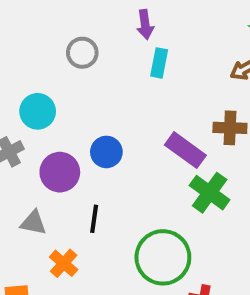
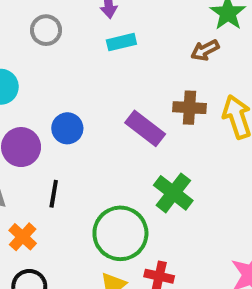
cyan rectangle: (159, 63) -> (121, 42), turned 64
green cross: (210, 193) -> (173, 193), moved

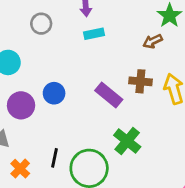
black line: (54, 194) -> (55, 158), moved

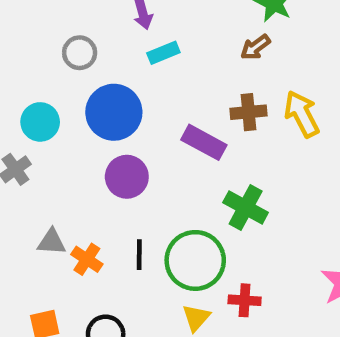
blue circle: (54, 93) -> (114, 112), moved, size x1.6
purple circle: (21, 105) -> (127, 177), moved
orange cross: (20, 169) -> (87, 259), moved

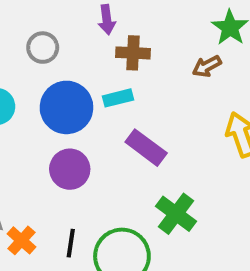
cyan rectangle: (163, 53) -> (118, 98), moved
brown cross: (249, 112) -> (133, 53), moved

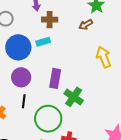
purple rectangle: (146, 148) -> (55, 78), moved, turned 66
black line: (71, 243) -> (24, 101), moved

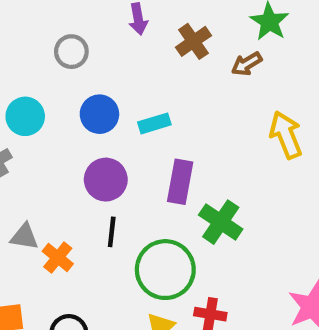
brown cross: (50, 20) -> (193, 41), moved, turned -35
cyan rectangle: (43, 42) -> (154, 123), moved
blue circle: (18, 47) -> (99, 114), size x0.7

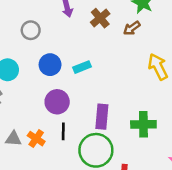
purple rectangle: (180, 182) -> (102, 117), moved
green cross: (221, 222) -> (143, 124), moved, turned -30
orange cross: (58, 257) -> (36, 139), moved

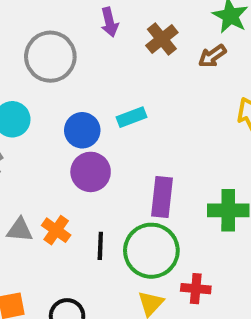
gray circle: (31, 30) -> (50, 57), size x1.6
blue circle: (50, 65) -> (82, 130), moved
black line: (63, 131) -> (100, 246), moved

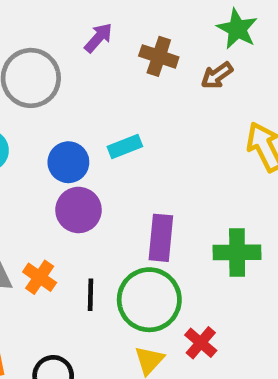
purple arrow: (110, 22) -> (98, 38), turned -124
brown cross: (162, 39) -> (159, 56), turned -32
red cross: (196, 289) -> (201, 343), turned 36

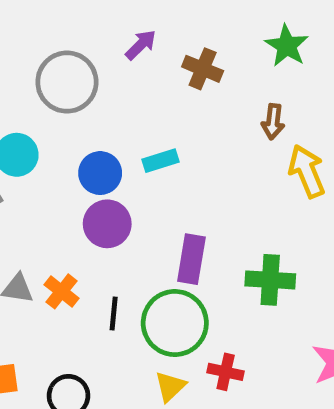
brown arrow: (217, 75) -> (273, 122), moved, turned -52
red cross: (201, 343) -> (226, 372), turned -32

